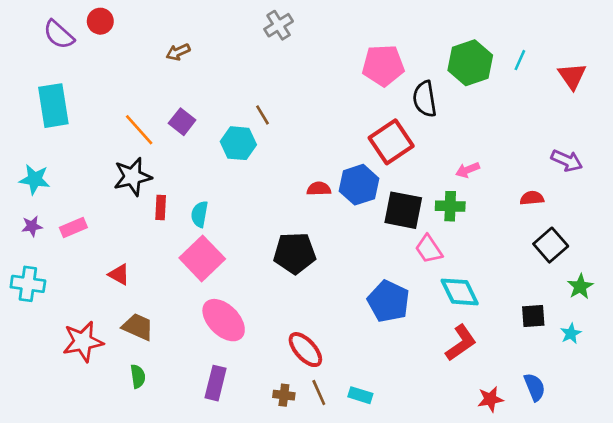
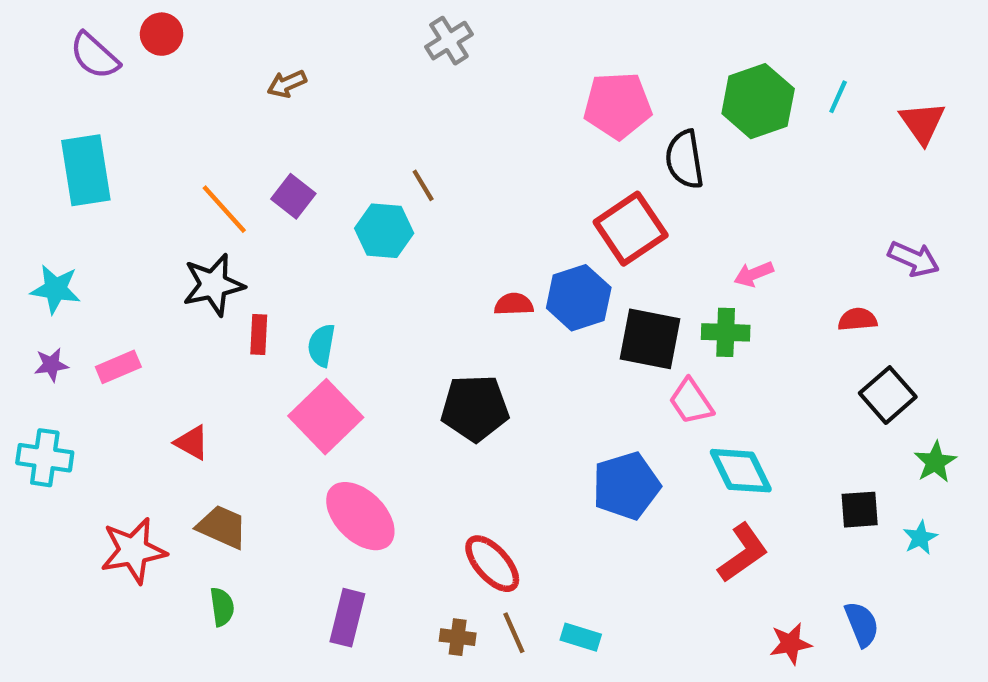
blue pentagon: (388, 301) -> (626, 486), turned 30

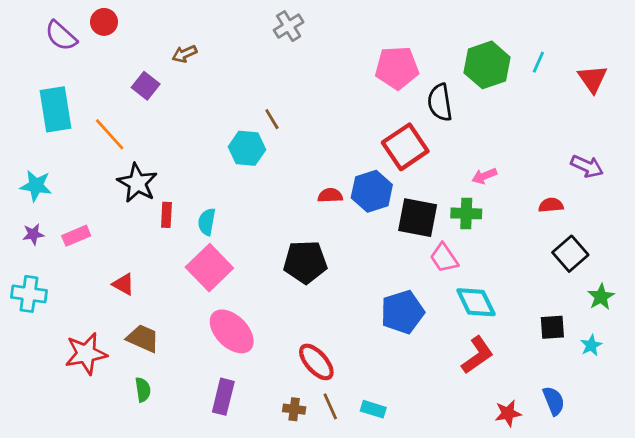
purple square: (293, 196) -> (146, 86), moved
orange line: (224, 209) -> (110, 134), moved
black star: (213, 285) -> (137, 183), turned -30

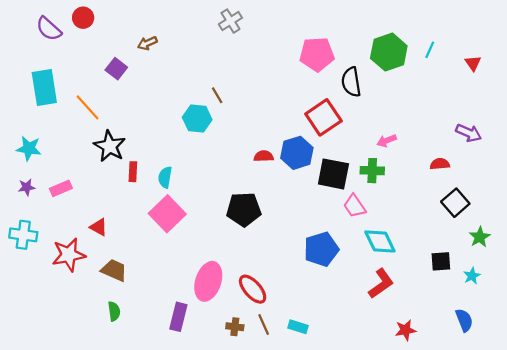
red triangle: (593, 79) -> (473, 63), size x0.7
pink ellipse: (232, 331) -> (208, 281), moved, turned 63
red star: (86, 354) -> (69, 255), moved
blue semicircle: (554, 401) -> (464, 320), moved

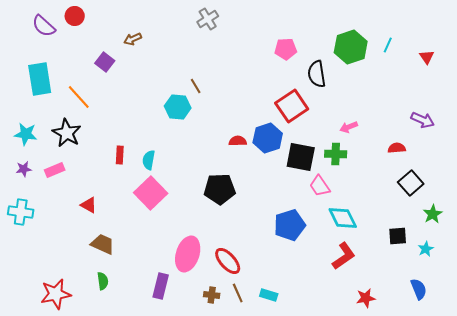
pink pentagon: (317, 54) -> (286, 49), size x0.7
black star: (110, 146) -> (67, 133), moved
red star: (69, 255) -> (56, 294), moved

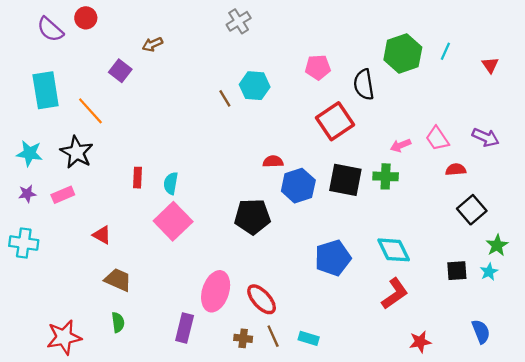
pink pentagon: (286, 49) -> (318, 67), moved
cyan hexagon: (178, 107) -> (255, 86), moved
blue hexagon: (268, 138) -> (298, 186), moved
pink trapezoid: (320, 186) -> (437, 138), moved
cyan star: (426, 249) -> (489, 272), moved

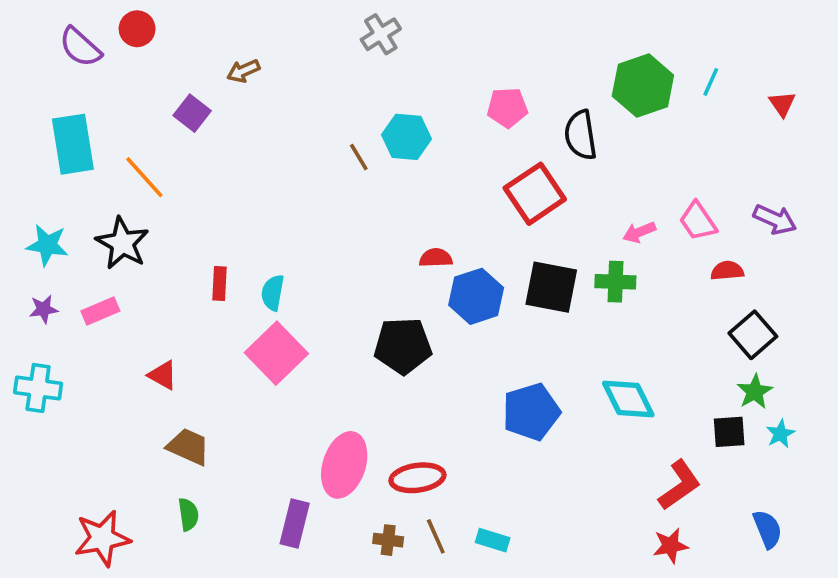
green star: (497, 245) -> (755, 392), moved
red L-shape: (395, 294) -> (680, 485), moved
red ellipse: (262, 299) -> (417, 478), turned -56

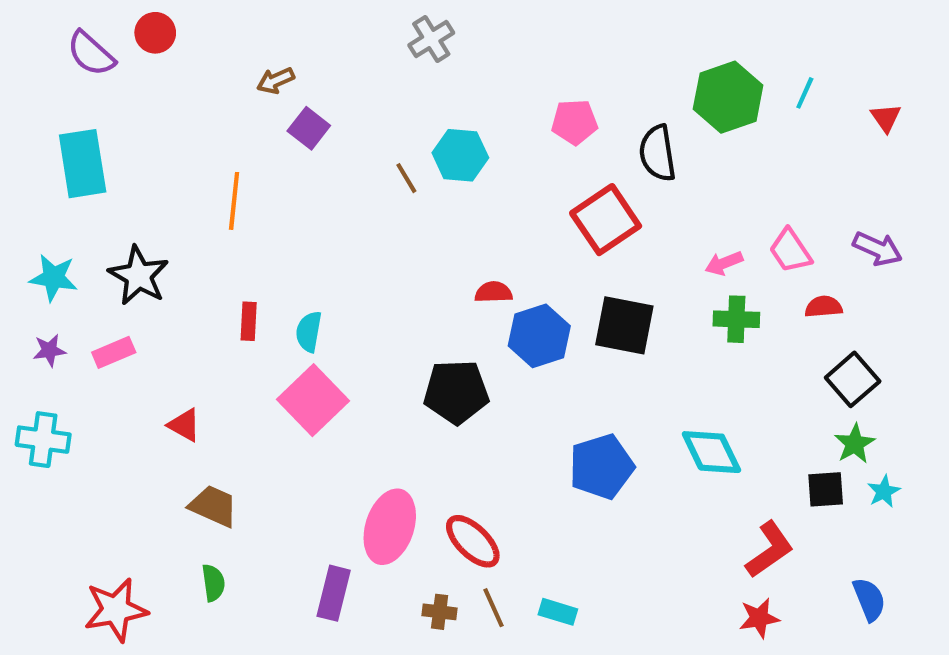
purple square: (192, 113) -> (309, 128), moved
orange line: (144, 177) -> (234, 201), moved, turned 48
green cross: (615, 282) -> (736, 319), moved
red ellipse: (417, 478) -> (473, 541), turned 52

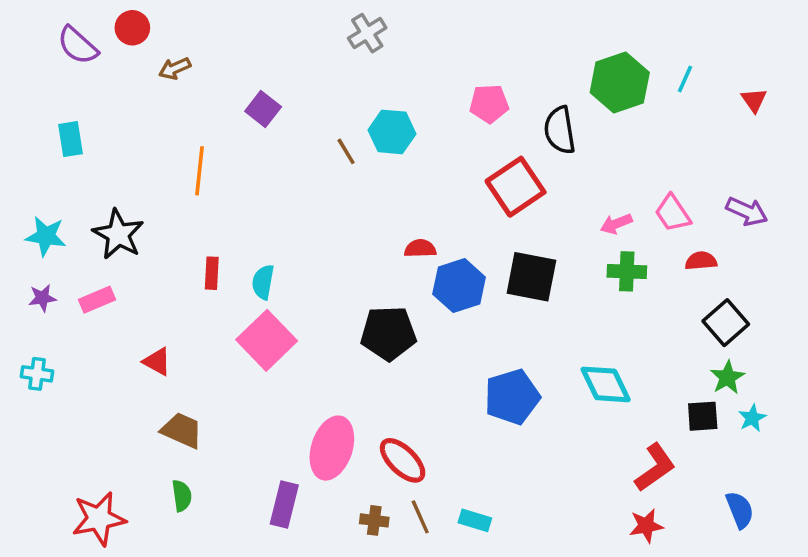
brown arrow: (276, 81) -> (175, 68), moved
cyan rectangle: (83, 164) -> (71, 139), size x0.6
cyan cross: (43, 440) -> (37, 374), size x0.7

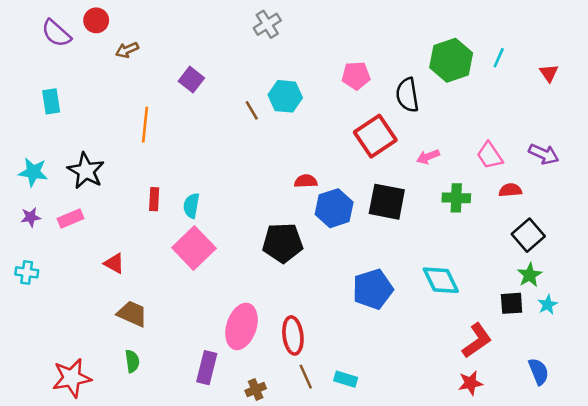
pink arrow: (616, 224) -> (428, 157), moved
red ellipse: (403, 460) -> (293, 335), turned 39
brown cross: (374, 520) -> (256, 389), moved, turned -30

